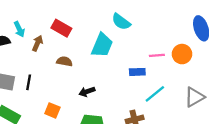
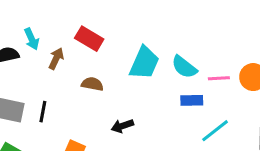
cyan semicircle: (121, 22) -> (184, 67), moved

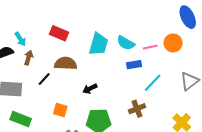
brown arrow: (56, 59) -> (29, 58), moved
brown semicircle: (92, 84) -> (66, 63), size x1.5
black line: (43, 112) -> (44, 79), moved, turned 40

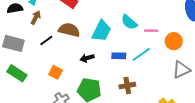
orange circle: (173, 43) -> (174, 41), moved
cyan trapezoid: (98, 44) -> (101, 31), moved
blue rectangle: (134, 65) -> (119, 56), moved
cyan line: (153, 83) -> (141, 54), moved

